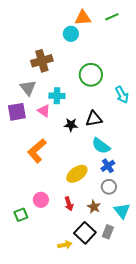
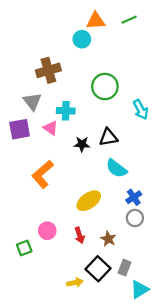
blue cross: (108, 166) -> (134, 197), moved
gray circle: (109, 187) -> (135, 218), moved
cyan triangle: (122, 211) -> (140, 290), moved, turned 36

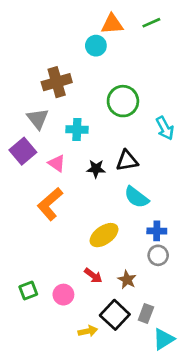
pink triangle: (51, 128) -> (57, 163), moved
purple square: (20, 129) -> (23, 151), turned -30
blue cross: (134, 197) -> (157, 231), turned 35
pink circle: (47, 231) -> (63, 295), moved
red arrow: (80, 235) -> (93, 276), turned -35

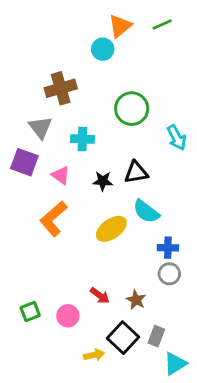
orange triangle: (112, 24) -> (120, 26), turned -35
purple square: (23, 151) -> (24, 162), turned -30
yellow ellipse: (104, 235) -> (111, 229), moved

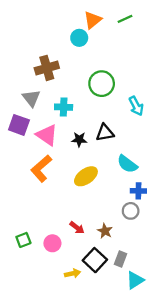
pink triangle: (61, 175) -> (47, 135), size x1.5
cyan semicircle: (146, 211) -> (127, 164), moved
blue cross: (168, 248) -> (138, 191), moved

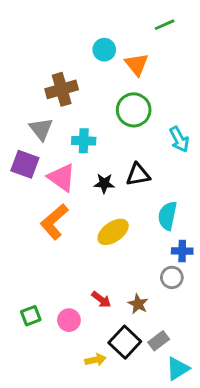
orange triangle: (93, 20) -> (137, 64), moved, turned -30
cyan semicircle: (127, 164) -> (167, 216), turned 65
gray rectangle: (121, 259) -> (159, 341), turned 32

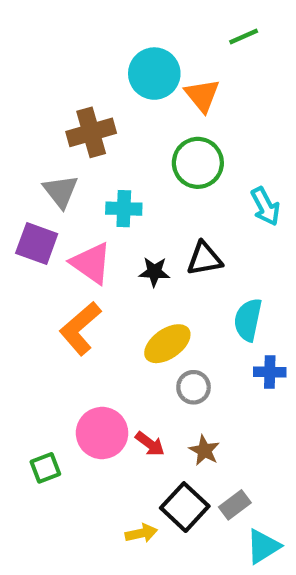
cyan circle: (104, 50) -> (154, 74), size x1.5
gray circle: (172, 277) -> (194, 387), moved
pink circle: (69, 320) -> (102, 433), moved, size x1.5

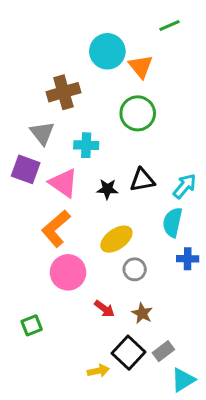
cyan arrow: (265, 206) -> (185, 186), moved, turned -112
pink circle: (102, 433) -> (68, 272), moved

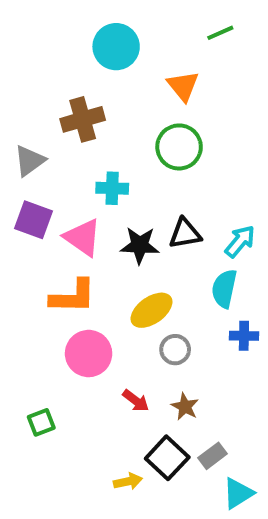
cyan circle: (107, 51) -> (116, 47), moved
gray triangle: (42, 133) -> (30, 161), moved, turned 32
black star: (107, 189) -> (140, 245), size x1.4
orange L-shape: (56, 228) -> (73, 296), turned -138

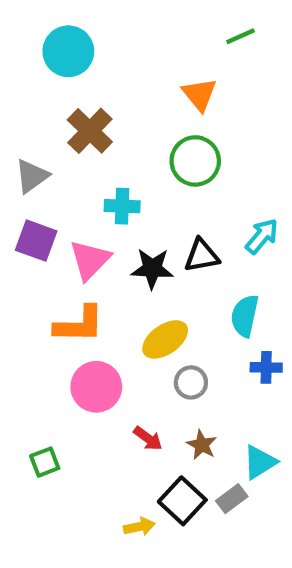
cyan circle: (116, 47) -> (68, 51), moved
brown cross: (83, 119) -> (90, 131), turned -30
pink triangle: (83, 237) -> (90, 260), turned 39
cyan arrow: (240, 241) -> (262, 236), moved
cyan triangle: (238, 493) -> (260, 462), moved

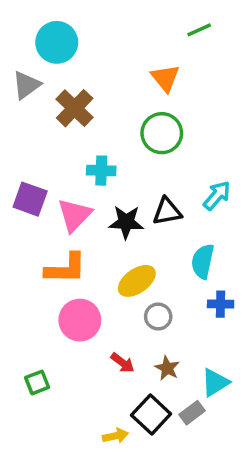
gray triangle: (32, 176) -> (26, 85), moved

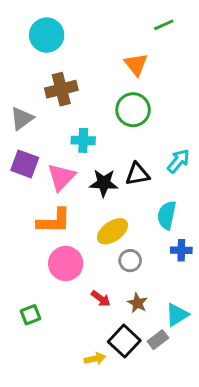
gray triangle: (26, 85) -> (22, 119), moved
brown cross: (75, 108) -> (61, 89), turned 32

